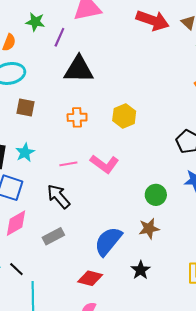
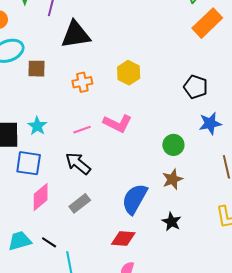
brown square: (25, 107) -> (36, 69), moved

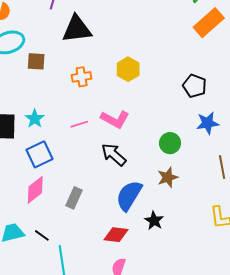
blue square: (29, 163) -> (39, 154), moved, turned -36
black arrow: (78, 163) -> (114, 155), moved
gray rectangle: (80, 203) -> (74, 198), turned -30
black star: (172, 222) -> (154, 221), moved

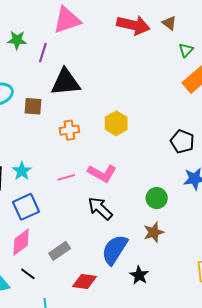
brown square: (36, 61) -> (33, 106), moved
gray rectangle: (74, 198) -> (60, 251), turned 30
black line: (42, 235) -> (28, 274), moved
red diamond: (116, 235) -> (84, 281), moved

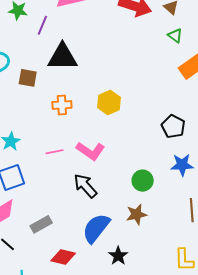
green triangle: (186, 50) -> (175, 36), moved, turned -42

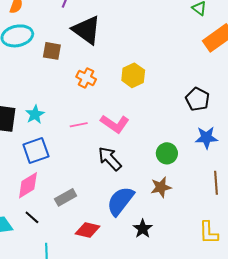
black triangle: (62, 57) -> (87, 30), turned 36
orange cross: (62, 105) -> (86, 78), turned 30

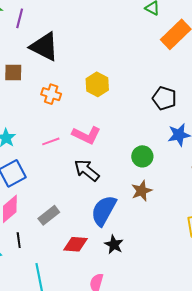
black line: (32, 217) -> (19, 240), turned 49
black star: (143, 229) -> (114, 245), moved

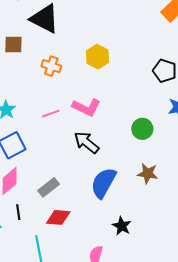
brown star: (142, 191) -> (148, 174), moved, turned 30
red diamond: (76, 244) -> (58, 217), moved
black star: (114, 245) -> (122, 226), moved

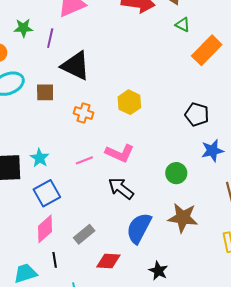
brown star: (148, 174) -> (183, 218), size x1.4
red diamond: (58, 217) -> (108, 261), moved

